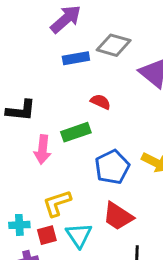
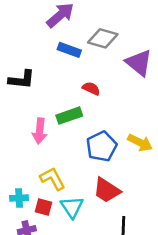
blue rectangle: (76, 58) -> (69, 50), turned 30
black L-shape: (21, 110) -> (22, 79), moved
yellow L-shape: (57, 203) -> (53, 179), turned 80
red square: (47, 235) -> (44, 207), turned 30

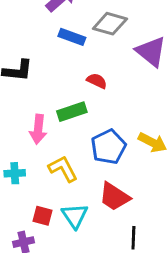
yellow L-shape: (53, 179) -> (63, 169), moved
cyan cross: (19, 198) -> (15, 173), moved

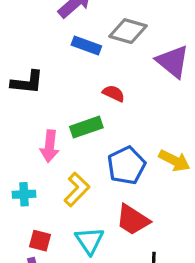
yellow L-shape: (63, 169) -> (77, 189), turned 72
red square: (43, 216) -> (40, 241), moved

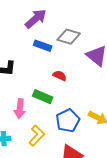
green rectangle: (86, 127) -> (43, 97), turned 42

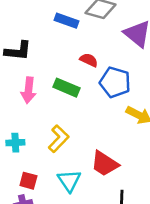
pink arrow: (20, 109) -> (28, 90), moved
blue pentagon: (68, 121) -> (115, 82), moved, turned -30

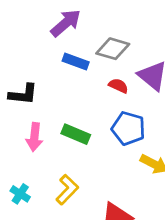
red semicircle: (89, 60) -> (118, 86), moved
cyan cross: (15, 143) -> (20, 194), turned 36

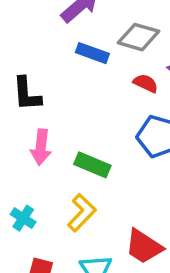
black L-shape: (23, 94) -> (27, 94), turned 80
green rectangle: (76, 134) -> (92, 165), moved

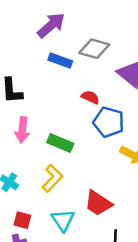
red semicircle: (146, 83) -> (90, 97), moved

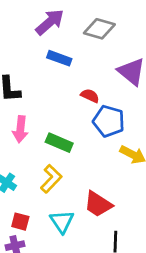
gray diamond: (94, 49) -> (99, 29), moved

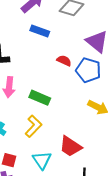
blue pentagon: (109, 121) -> (88, 70), moved

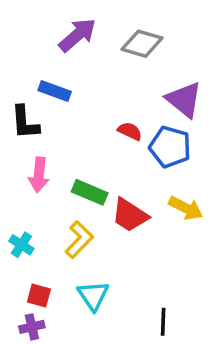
blue rectangle: (40, 31) -> (55, 91), moved
red trapezoid: (70, 146) -> (130, 215), moved

